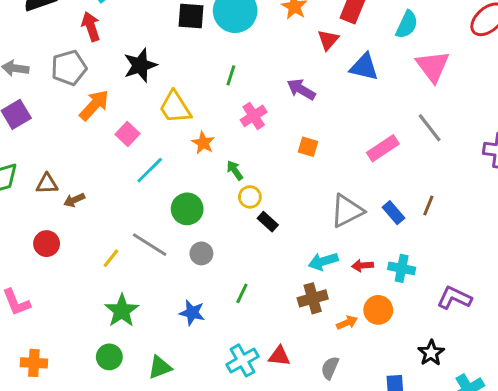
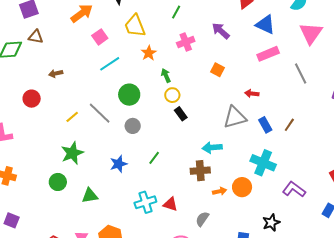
pink rectangle: (383, 148) -> (268, 54), moved
brown triangle: (47, 184) -> (36, 37), moved
red arrow: (362, 266) -> (252, 94), moved
cyan cross: (402, 268) -> (263, 163), size x1.4
blue star: (192, 313) -> (119, 164), turned 30

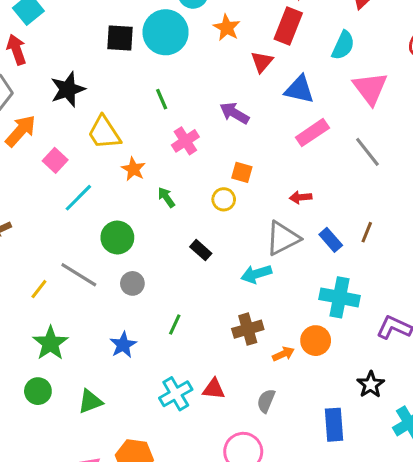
green line: (176, 12) -> (162, 99), turned -40
yellow circle: (172, 95) -> (224, 199), moved
cyan arrow: (212, 148) -> (256, 274), moved

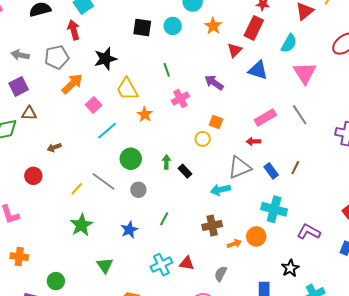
cyan circle: (166, 32) -> (173, 26), size x0.6
pink rectangle: (312, 133) -> (265, 117), moved
green arrow: (166, 197) -> (166, 162), moved, turned 32
green circle: (38, 391) -> (56, 281), moved
green triangle: (90, 401) -> (105, 265), turned -48

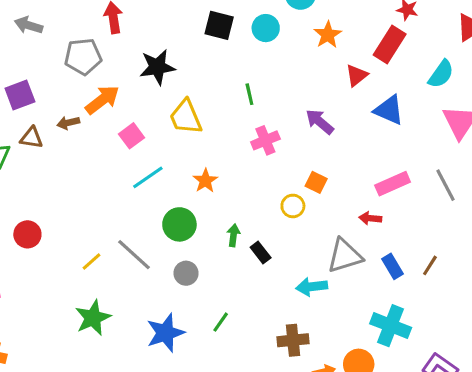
gray arrow: (20, 55) -> (29, 25), moved
orange star: (145, 114) -> (205, 181), moved
brown arrow: (54, 147) -> (68, 123), moved
blue star: (129, 230) -> (165, 333), size x1.4

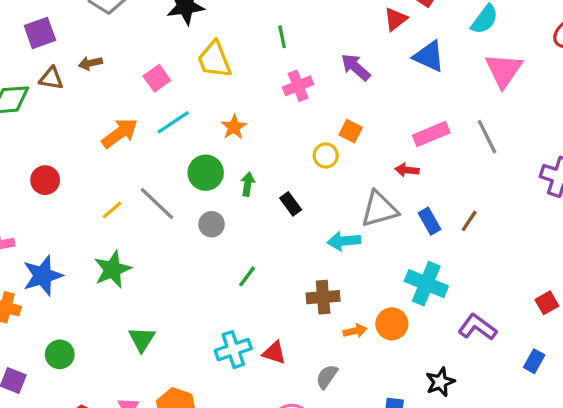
orange arrow: (102, 100) -> (120, 133), moved
green arrow: (233, 235) -> (248, 184), moved
blue star: (165, 333) -> (43, 276), moved

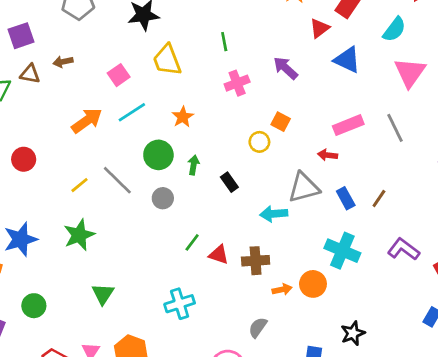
purple L-shape: (477, 327) -> (403, 249), moved
red triangle: (274, 353) -> (219, 255), moved

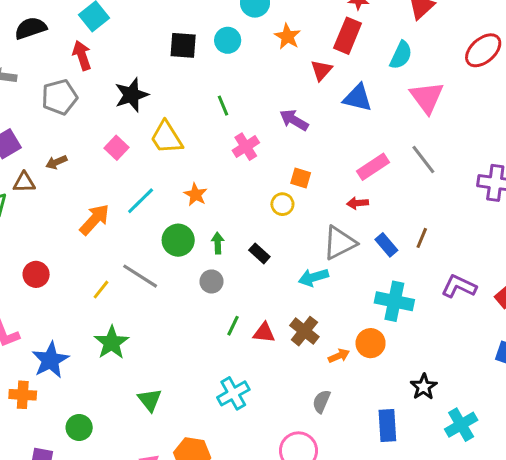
pink square: (119, 75) -> (116, 148), moved
gray circle: (163, 198) -> (211, 281), moved
brown cross: (256, 261) -> (304, 331), turned -36

